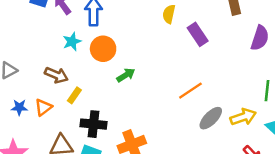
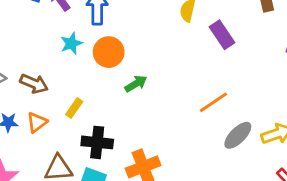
brown arrow: (56, 75) -> (34, 84), moved

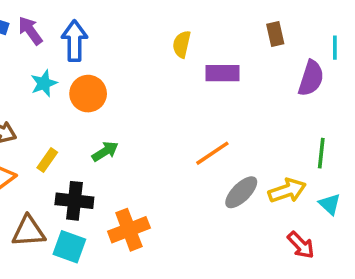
purple rectangle: (222, 35) -> (223, 73), turned -56
green arrow: (136, 84) -> (105, 151), moved

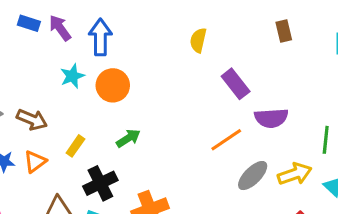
purple rectangle: (223, 73) -> (236, 84), moved, turned 52
purple semicircle: (311, 78) -> (271, 118), moved, turned 68
black cross: (74, 201) -> (100, 183), turned -32

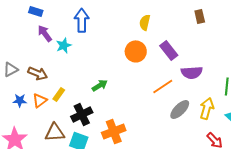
purple arrow: (60, 28) -> (45, 33), moved
orange circle: (113, 85) -> (136, 51), moved
yellow rectangle: (75, 146) -> (59, 94), moved
yellow arrow: (295, 174) -> (207, 108), turned -55

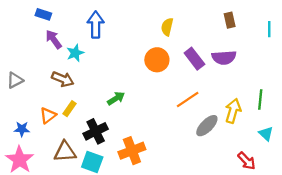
purple semicircle: (192, 72) -> (224, 58), moved
brown arrow: (38, 73) -> (63, 79), moved
blue star: (20, 100) -> (22, 129), moved
yellow arrow: (207, 108) -> (233, 111), moved

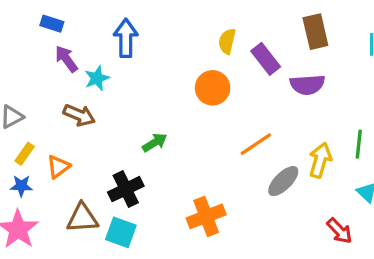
brown rectangle: (230, 20) -> (315, 32), size x1.5
purple rectangle: (194, 59) -> (266, 59), moved
yellow rectangle: (70, 109) -> (25, 154), moved
orange cross: (132, 151) -> (206, 216), moved

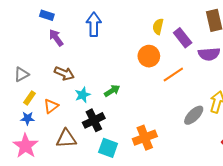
cyan star: (97, 78) -> (83, 95), moved
orange line: (256, 144) -> (173, 74), moved
cyan square: (121, 232) -> (108, 148), moved

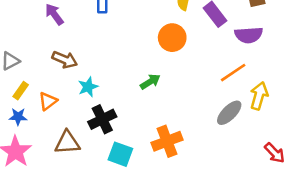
orange line: (173, 74) -> (233, 73), moved
green arrow: (112, 91) -> (150, 82), moved

